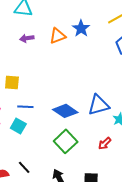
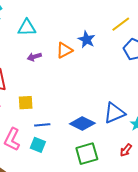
green square: (66, 141) -> (87, 154), turned 35

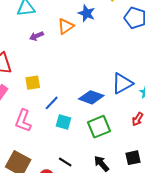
blue line: (42, 125) -> (52, 103), turned -35
cyan square: (38, 145) -> (63, 122), moved

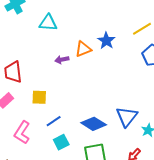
purple arrow: (36, 36) -> (62, 60), moved
blue triangle: (122, 83) -> (127, 117), turned -35
cyan square: (63, 122) -> (61, 142), turned 35

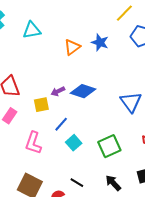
blue star: (106, 41) -> (100, 42), moved
purple arrow: (62, 60) -> (58, 91), moved
blue diamond: (94, 124) -> (83, 91), moved

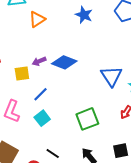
orange triangle: (72, 47) -> (37, 19), moved
cyan square: (74, 143) -> (42, 118), moved

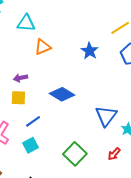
purple arrow: (39, 61) -> (20, 78), moved
green square: (87, 119) -> (75, 154), turned -35

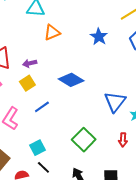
yellow square: (18, 98) -> (27, 83), turned -35
cyan square: (31, 145) -> (38, 148), moved
red arrow: (114, 154) -> (123, 140), turned -40

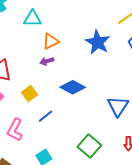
blue star: (99, 37) -> (98, 42), size x1.4
purple arrow: (30, 63) -> (47, 61), moved

